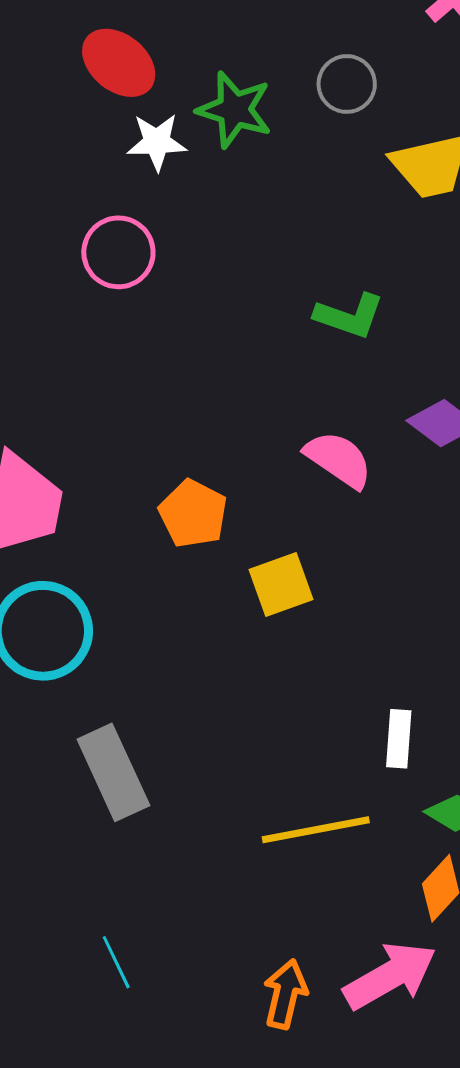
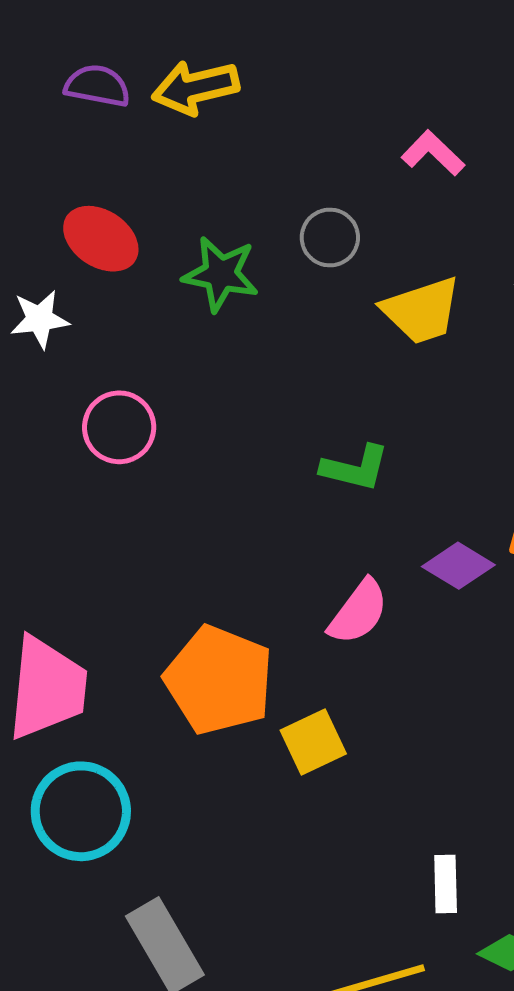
white star: (157, 142) -> (40, 319), moved
pink semicircle: (339, 459) -> (358, 612), turned 98
orange pentagon: (193, 514) -> (219, 680), size x1.6

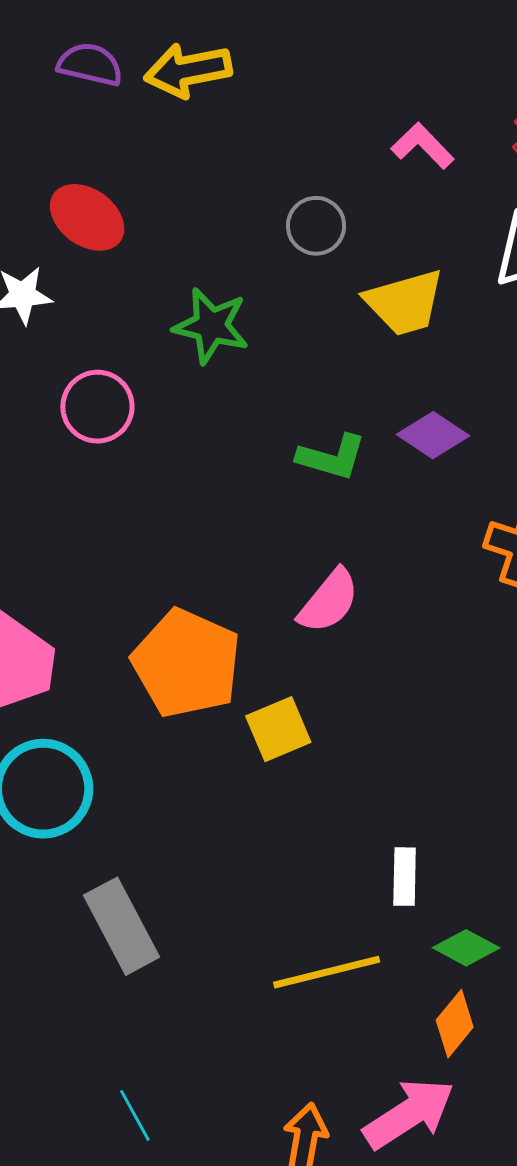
green star: (221, 274) -> (211, 326), moved
purple diamond: (458, 566) -> (433, 435), moved

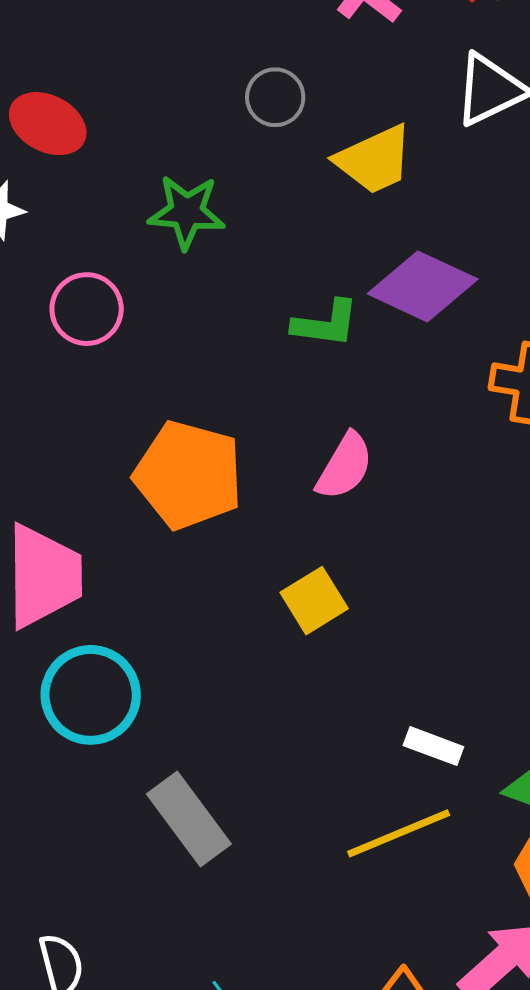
purple diamond: (433, 435) -> (423, 286), size x1.5
orange pentagon: (187, 663) -> (188, 475), moved
white rectangle: (405, 877) -> (433, 746), moved, turned -62

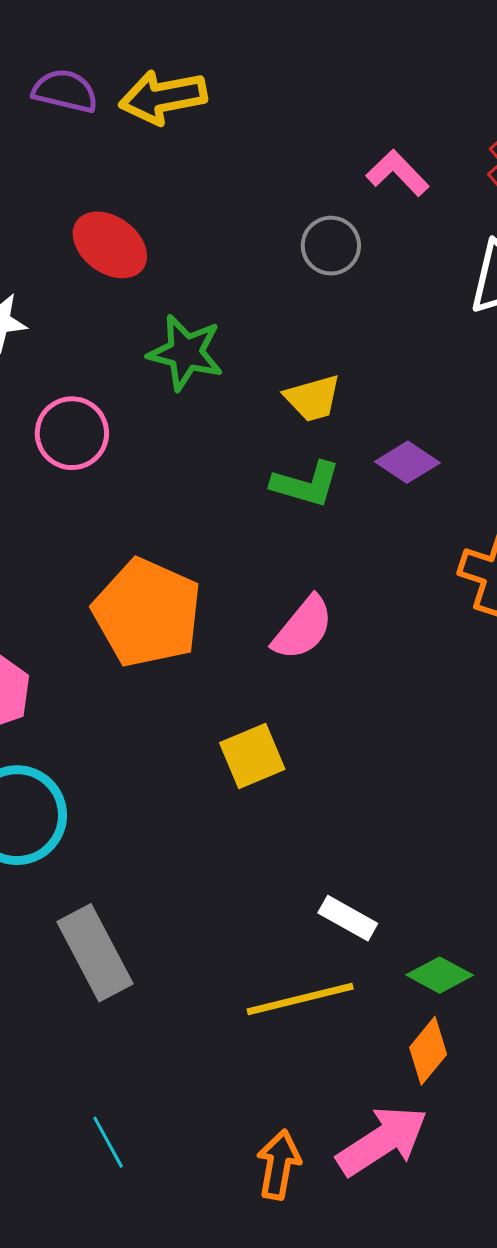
gray circle: (275, 97) -> (331, 246), moved
red ellipse: (48, 124) -> (110, 245), moved
yellow trapezoid: (374, 160) -> (313, 398), moved, size x0.7
purple diamond: (423, 286) -> (407, 462), size x0.6

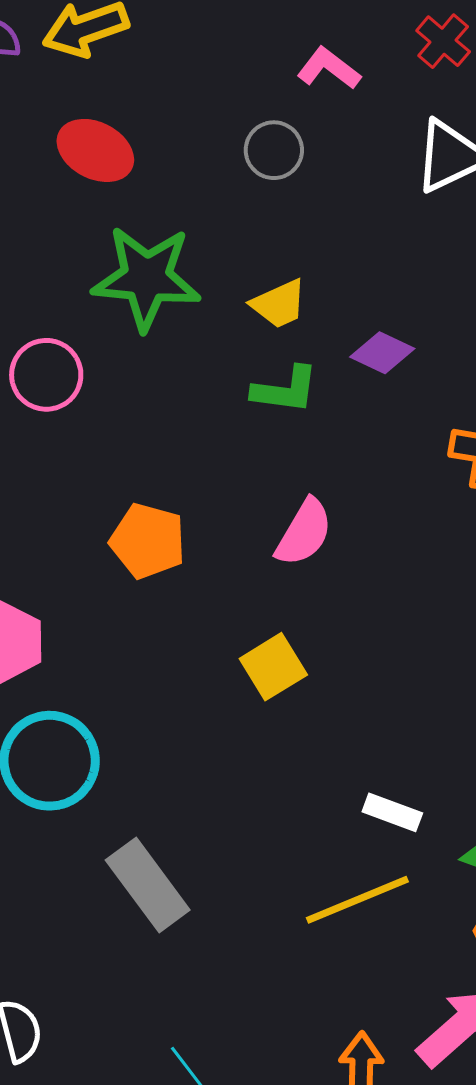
red ellipse: (110, 245) -> (95, 150), moved
green star: (186, 353) -> (146, 278), size x1.4
orange pentagon: (147, 613) -> (148, 541), size x0.7

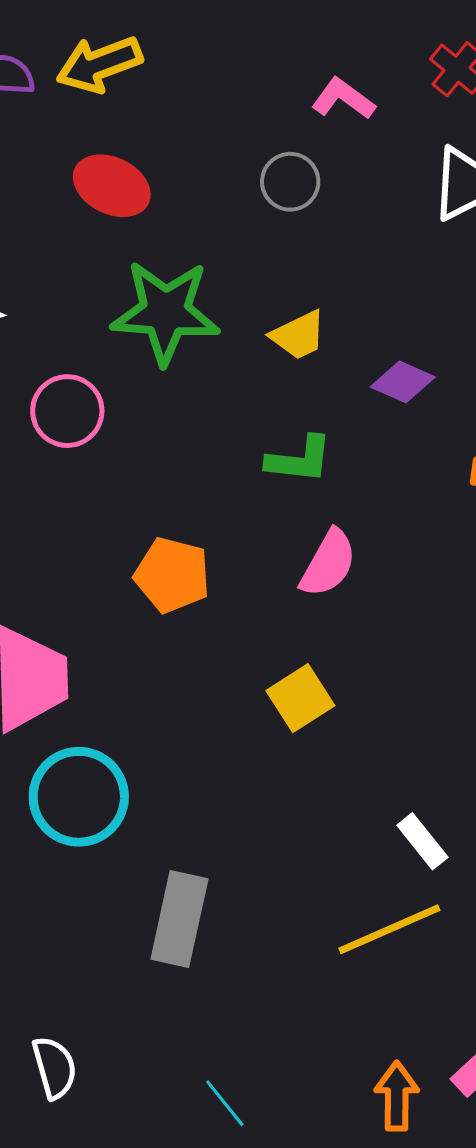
green L-shape: (285, 390) -> (299, 460), moved
white rectangle: (392, 812) -> (422, 841), turned 32
gray rectangle: (148, 885) -> (179, 919), turned 50

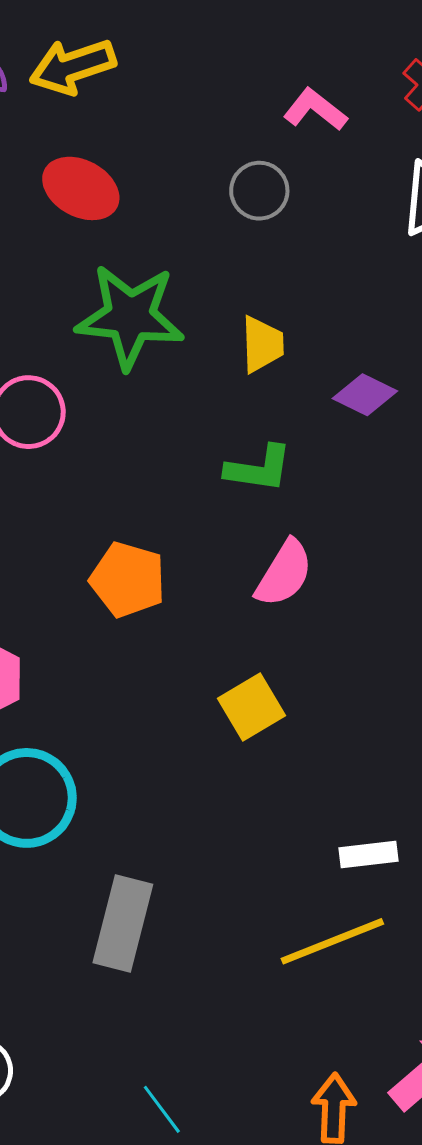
yellow trapezoid: (298, 335) -> (262, 344), turned -68
white rectangle: (422, 841) -> (368, 854), turned -60

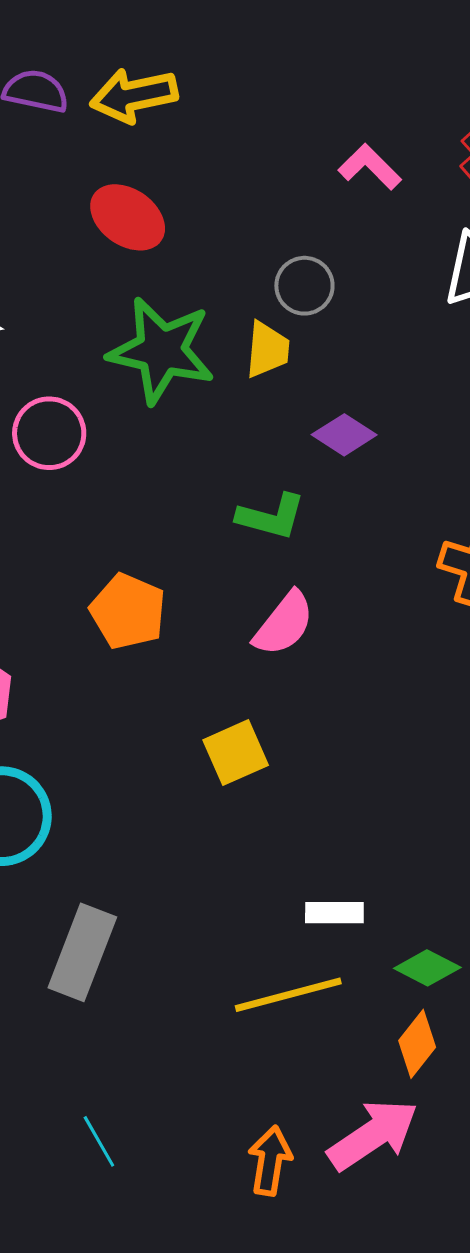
gray circle: (259, 191) -> (304, 286), moved
yellow trapezoid: (262, 344) -> (267, 350), moved
purple diamond: (365, 395) -> (344, 435), moved

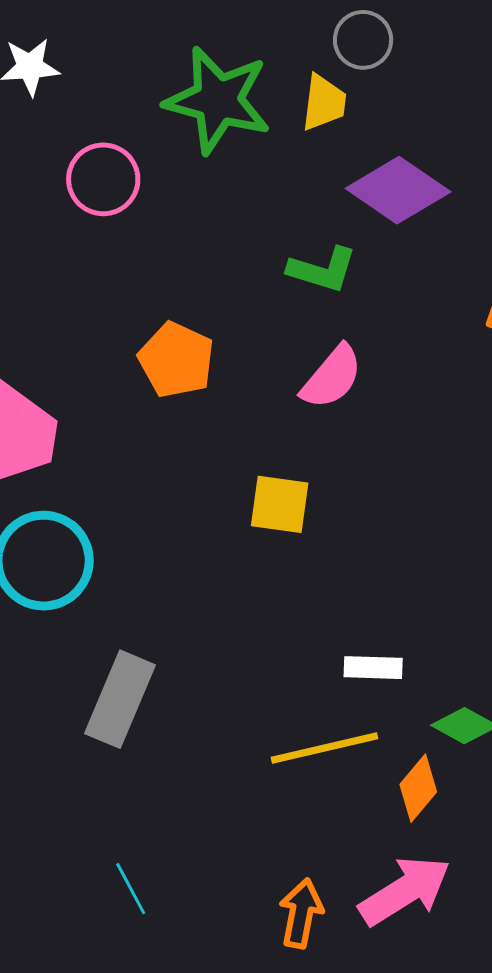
purple diamond: (344, 435) -> (398, 190), size x1.6
yellow square: (236, 753) -> (280, 504), turned 30
orange diamond: (417, 1044) -> (418, 788), moved

